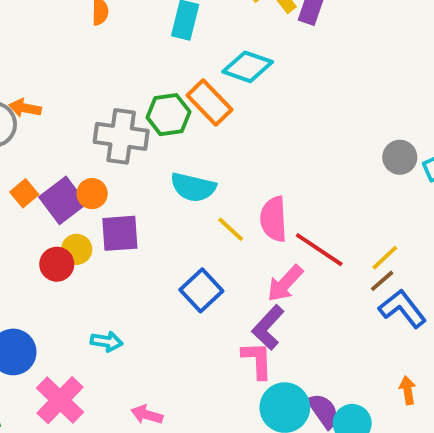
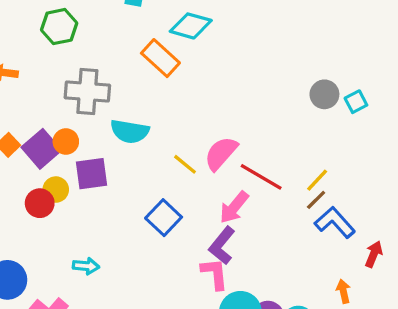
green hexagon: (168, 115) -> (59, 27), moved
cyan semicircle: (193, 187) -> (130, 131), moved
pink semicircle: (274, 219) -> (221, 153), turned 48

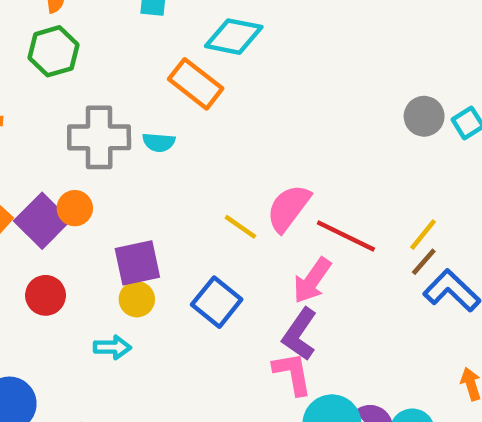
cyan semicircle: (130, 131) -> (159, 142), moved, size x0.6
purple square: (91, 174) -> (137, 263), moved
yellow circle: (56, 190) -> (137, 299), moved
cyan arrow: (86, 266) -> (112, 347), moved

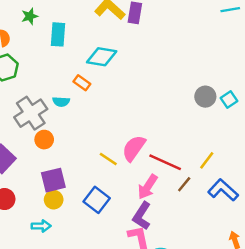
orange rectangle: (196, 84) -> (82, 83), size x0.6
gray cross: (99, 137) -> (31, 113), turned -32
cyan semicircle: (159, 142) -> (61, 102), moved
orange circle: (75, 208) -> (44, 140), moved
brown line: (424, 262) -> (184, 184), moved

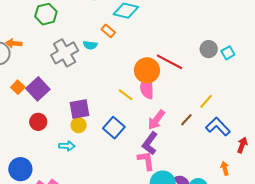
orange circle: (44, 140) -> (147, 70), moved, size x1.6
pink semicircle: (134, 148) -> (147, 87), turned -40
red line: (165, 162) -> (169, 62), moved

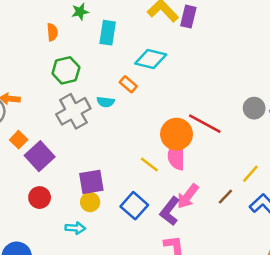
green hexagon: (46, 14) -> (66, 70), moved
orange square: (18, 87) -> (19, 140), moved
purple L-shape: (150, 143) -> (170, 211), moved

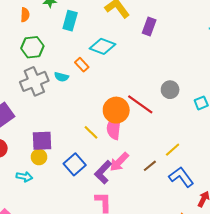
purple rectangle: (188, 17) -> (149, 26), moved
gray circle: (254, 108) -> (170, 90), moved

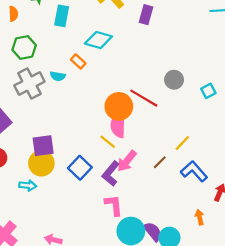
yellow line: (91, 132) -> (108, 142), moved
yellow circle: (39, 157) -> (41, 163), size x1.5

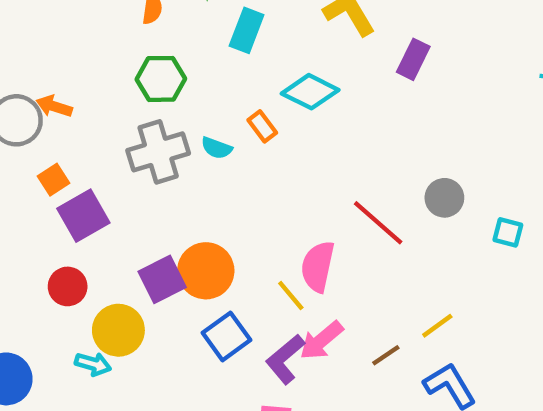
cyan square: (208, 91) -> (508, 232), turned 32
orange circle: (119, 106) -> (206, 271), moved
purple square: (43, 146) -> (162, 279), turned -30
yellow circle: (41, 163) -> (118, 330), moved
cyan arrow: (28, 186) -> (93, 364), moved

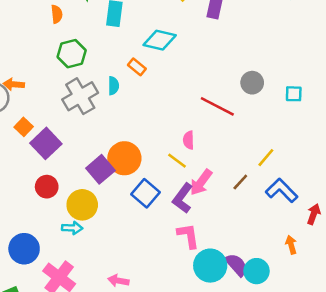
cyan semicircle: (217, 148) -> (113, 86), turned -96
pink semicircle: (318, 266) -> (189, 140), size x0.6

